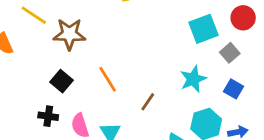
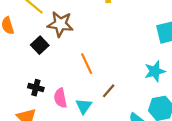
black square: (61, 81) -> (40, 45), moved
brown line: (148, 102) -> (109, 91), moved

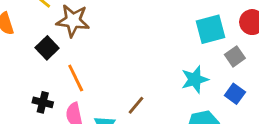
orange line: (87, 64) -> (76, 78), moved

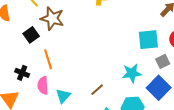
blue square: (235, 94) -> (159, 88), size x1.6
brown line: (136, 105) -> (97, 90), moved

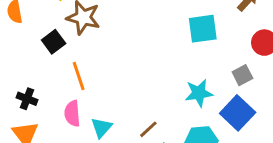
cyan square: (148, 40) -> (203, 29), moved
black cross: (22, 73) -> (27, 99), moved
brown line: (97, 90) -> (148, 129), moved

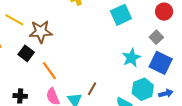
brown line: (148, 129) -> (92, 89), moved

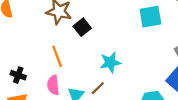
black square: (26, 53) -> (82, 27), moved
cyan star: (131, 58) -> (110, 62), moved

